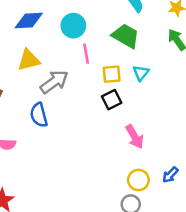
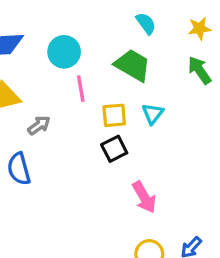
gray arrow: (54, 82) -> (39, 125), size x0.6

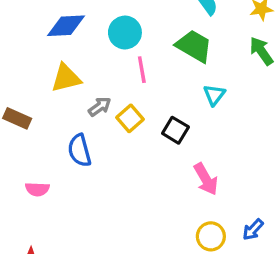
yellow square: (114, 115) -> (130, 118), moved, turned -36
black square: (114, 149) -> (175, 130), turned -32

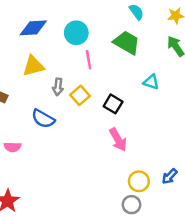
cyan triangle: (214, 95) -> (151, 82), moved, turned -49
gray arrow: (100, 107) -> (58, 87), turned 133
blue semicircle: (79, 150) -> (43, 119), turned -45
pink arrow: (206, 179) -> (118, 140), moved

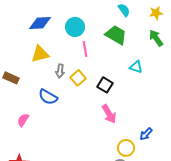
pink semicircle: (12, 147) -> (23, 120), turned 120
blue arrow: (170, 176) -> (146, 134), moved

